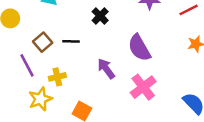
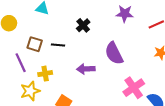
brown square: (43, 42) -> (35, 44), turned -35
purple arrow: (106, 69) -> (86, 69), turned -60
pink cross: (143, 87) -> (134, 88), moved

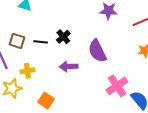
black cross: (83, 25) -> (63, 37), moved

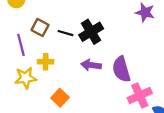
black cross: (63, 37) -> (91, 32), size x1.5
purple semicircle: (97, 51) -> (121, 69), moved

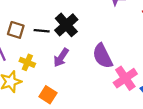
yellow cross: (46, 62) -> (27, 62), turned 32
purple arrow: (91, 65) -> (61, 58), moved, turned -54

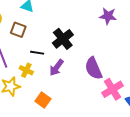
brown square: (16, 30) -> (18, 30), moved
black line: (42, 31) -> (37, 53), moved

